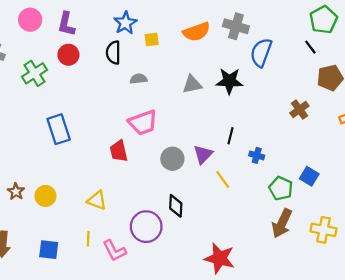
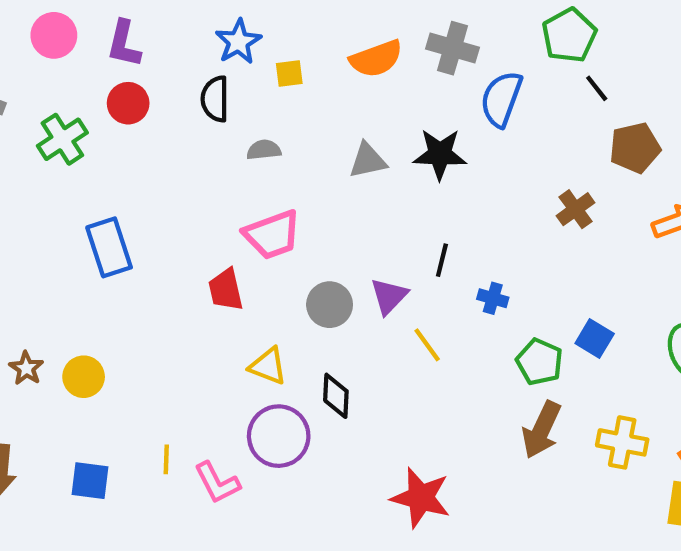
green pentagon: (324, 20) -> (569, 35), moved
yellow triangle: (97, 200) -> (268, 366), moved

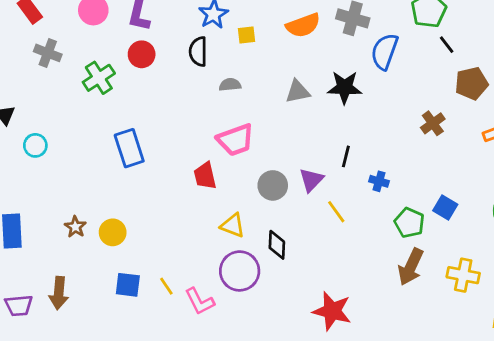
yellow line: (166, 459) -> (166, 286), turned -36
blue square: (90, 481) -> (128, 285), moved

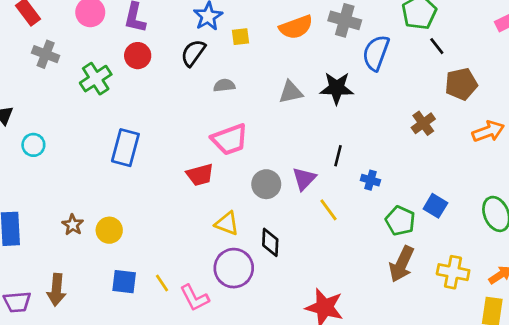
black semicircle: (198, 52) -> (193, 53), turned 36
blue rectangle: (129, 148) -> (125, 148), turned 33
red trapezoid: (205, 176) -> (200, 175), turned -92

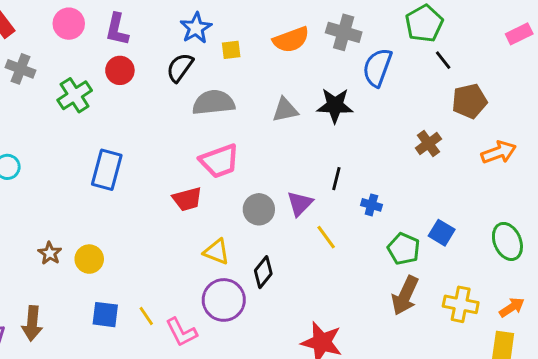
gray semicircle: (224, 85) -> (214, 103), size x1.8
black diamond: (270, 242) -> (263, 272), turned 36

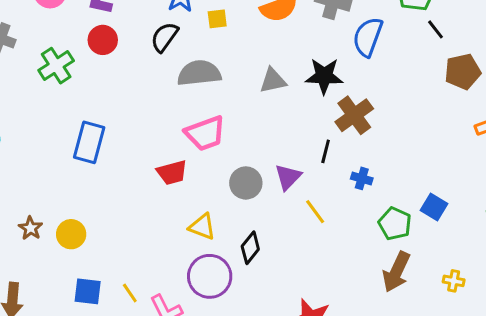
brown cross: (428, 143) -> (354, 115), moved, size x1.4
yellow cross: (461, 304) -> (454, 281), size x0.6

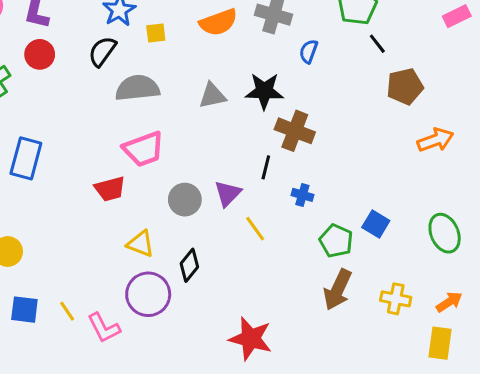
blue semicircle: (368, 37) -> (309, 51), size x0.6
brown cross: (354, 115) -> (295, 131), turned -33
yellow cross: (454, 281) -> (396, 299), size x1.4

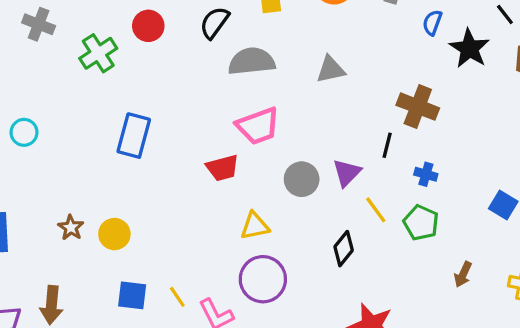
black star: (264, 91) -> (469, 48), moved, turned 30
green pentagon: (336, 241) -> (421, 223), moved
yellow triangle: (141, 244) -> (255, 226), turned -32
black diamond: (189, 265) -> (344, 249), moved
brown arrow: (338, 290) -> (463, 274), size x0.6

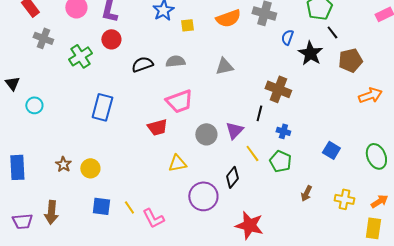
black semicircle: (214, 23) -> (142, 64), moved, turned 35
gray semicircle: (252, 61) -> (175, 61), size x0.7
purple circle: (263, 279) -> (203, 196), moved

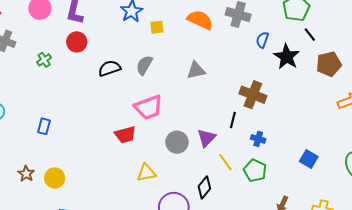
orange semicircle: (228, 18) -> (200, 20), turned -135
green cross: (80, 56) -> (44, 60), size x0.6
gray semicircle: (175, 61) -> (144, 65), turned -54
blue rectangle: (102, 107) -> (44, 126), moved, size x0.6

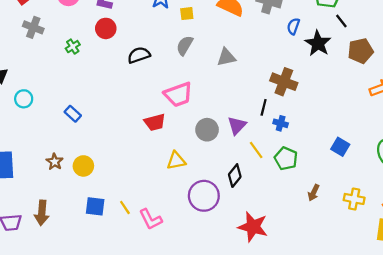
gray semicircle: (144, 65) -> (185, 45), moved
blue rectangle: (44, 126) -> (73, 114), turned -63
blue cross: (258, 139) -> (281, 123), moved

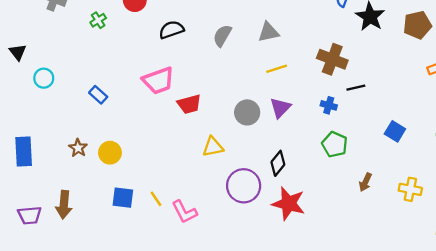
gray semicircle: (185, 45) -> (222, 36), moved
pink trapezoid: (178, 95) -> (158, 81), moved
black line: (264, 107) -> (356, 88), moved, turned 63
yellow line: (256, 150) -> (277, 69), moved, turned -72
red star: (253, 227) -> (289, 204), moved

